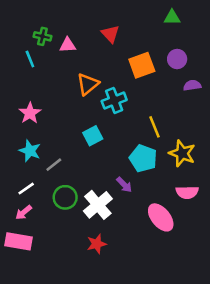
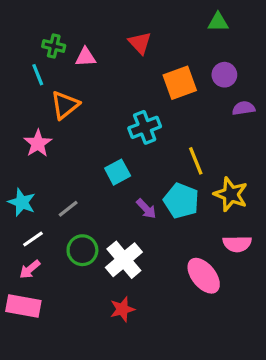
orange triangle: (88, 84) -> (65, 105), moved
cyan star: (30, 151) -> (22, 202), moved
purple arrow: (124, 185) -> (146, 209), moved

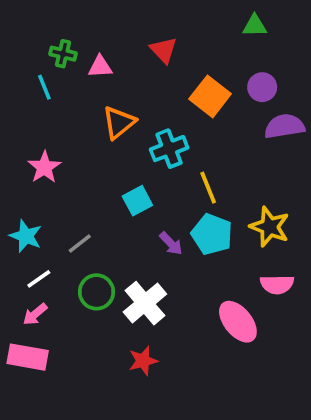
orange square: (180, 83) -> (210, 96), turned -32
orange triangle: (65, 105) -> (119, 123), moved
purple semicircle: (244, 108) -> (284, 126), size x1.5
yellow line: (196, 161) -> (208, 188), moved

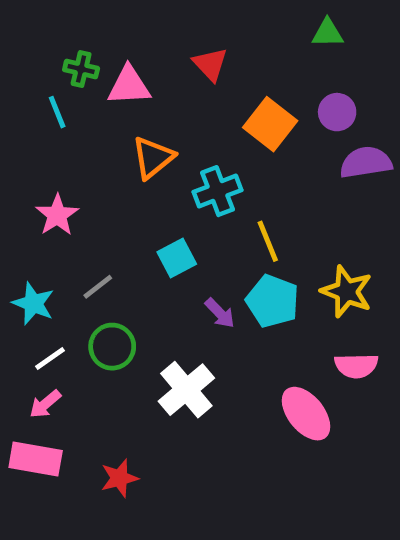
pink triangle: (100, 67) -> (129, 86), size x1.4
gray line: (80, 244) -> (98, 287), moved
green circle: (96, 292) -> (112, 347), moved
red star: (143, 361) -> (119, 478), moved

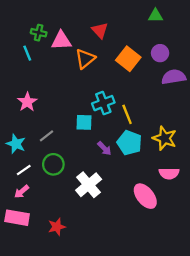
orange triangle: (153, 158) -> (85, 59), moved
cyan cross: (217, 191) -> (103, 103), moved
cyan square: (177, 258) -> (84, 122), turned 30

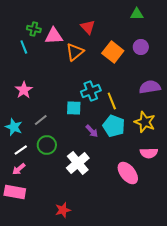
purple semicircle: (174, 77) -> (150, 87), moved
red star: (57, 227) -> (63, 210), moved

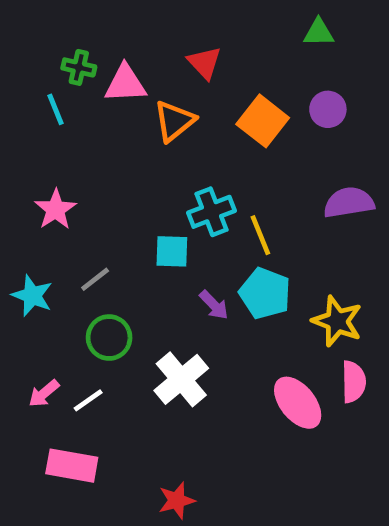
yellow star: (145, 122) -> (337, 321), moved
white line: (21, 150) -> (88, 400), moved
pink semicircle: (149, 153) -> (354, 382), moved, turned -90
pink rectangle: (15, 192) -> (72, 466), moved
red star: (63, 210) -> (177, 500), moved

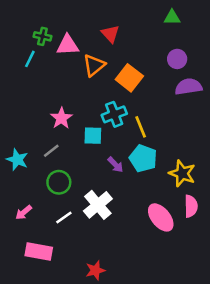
cyan line: (56, 109) -> (30, 59), turned 48
orange square: (263, 121) -> (129, 78), moved
purple semicircle: (349, 202) -> (188, 87), moved
pink star: (56, 209) -> (61, 118), moved
white line: (88, 400) -> (64, 217), moved

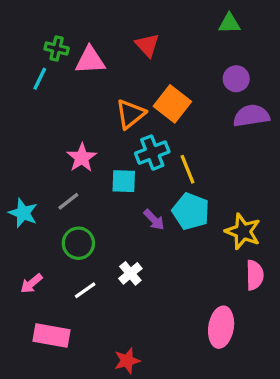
orange triangle: (94, 65) -> (130, 114), moved
white cross: (98, 205) -> (130, 273), size x0.6
pink ellipse: (161, 217) -> (221, 327), moved, turned 48

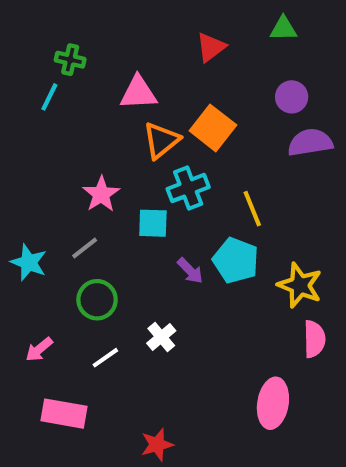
red triangle: (147, 45) -> (211, 47), moved, turned 36
pink triangle: (90, 60) -> (138, 93), moved
yellow line: (187, 169) -> (252, 209), moved

